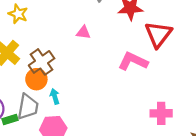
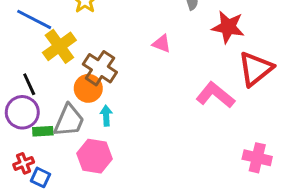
brown cross: (42, 62) -> (100, 68), turned -35
pink cross: (161, 113) -> (257, 158), moved

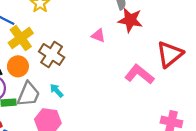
red star: (228, 27) -> (130, 20), moved
orange circle: (88, 88) -> (18, 66), moved
cyan arrow: (106, 116) -> (57, 90), turned -40

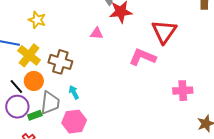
cyan arrow: (57, 90) -> (74, 92), turned 32

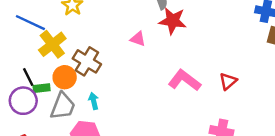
red triangle: (164, 32) -> (228, 81), moved, size x0.6
orange circle: (34, 81) -> (65, 77), moved
green rectangle: (35, 115) -> (42, 88), moved

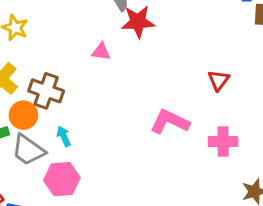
pink L-shape: (184, 80) -> (170, 122), moved
gray trapezoid: (63, 106) -> (28, 150), turned 116

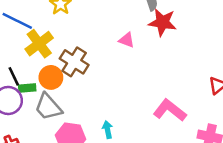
cyan arrow: (64, 136) -> (108, 130), moved

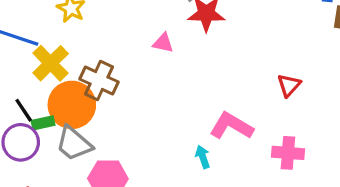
orange circle: (51, 77) -> (72, 105), size x1.5
cyan arrow: (108, 130) -> (203, 157), moved

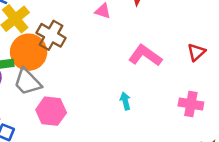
pink L-shape: (231, 126) -> (145, 55), moved

